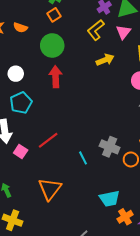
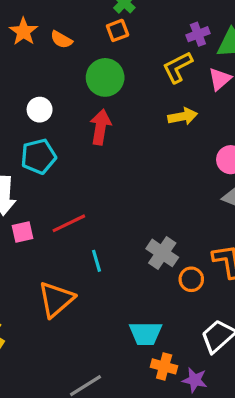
pink square: (21, 152) -> (22, 232), turned 32
cyan line: (83, 158) -> (97, 261), moved
orange cross: (125, 217) -> (164, 366), turned 35

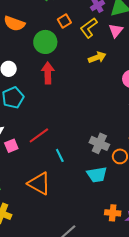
orange square: (118, 30) -> (64, 21), moved
orange semicircle: (61, 40) -> (14, 23), size x1.5
orange triangle: (56, 299) -> (39, 183), turned -40
cyan trapezoid: (146, 333) -> (97, 175), moved

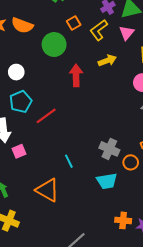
red arrow: (48, 73) -> (76, 75), moved
red line: (39, 135) -> (46, 116), moved

